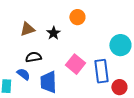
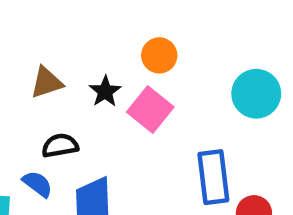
cyan circle: (120, 45) -> (256, 94), moved
pink square: (75, 64) -> (150, 110), moved

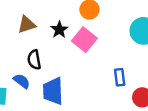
black semicircle: (60, 146) -> (34, 60), turned -90
blue rectangle: (213, 177) -> (120, 77), size x0.6

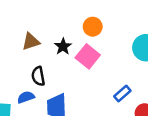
blue rectangle: (120, 77) -> (122, 93), turned 56
blue semicircle: (22, 81) -> (26, 97), turned -56

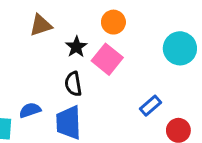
brown triangle: (31, 42) -> (41, 25), moved
black semicircle: (38, 76) -> (73, 84), moved

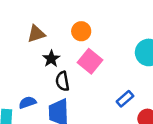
orange circle: (113, 22) -> (81, 31), moved
black star: (76, 47) -> (51, 59), moved

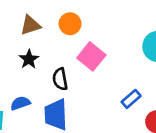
orange circle: (81, 31) -> (70, 24), moved
black star: (51, 59) -> (29, 59), moved

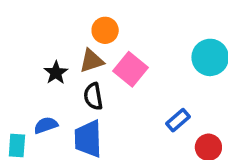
brown triangle: (30, 25) -> (92, 61), moved

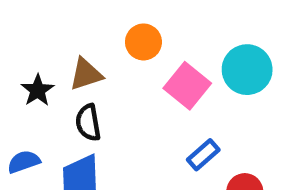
orange circle: (105, 30) -> (143, 42), moved
pink square: (130, 69) -> (187, 86), moved

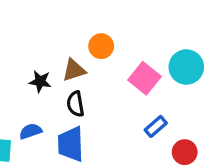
orange circle: (143, 42) -> (101, 46), moved
black star: (38, 90) -> (40, 81), turned -30

